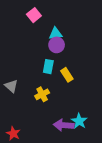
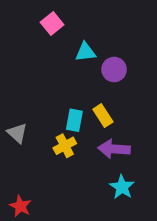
purple circle: (57, 45) -> (114, 70), moved
cyan rectangle: (48, 67) -> (74, 120), moved
purple arrow: (64, 125) -> (114, 149), moved

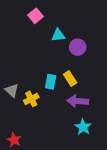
yellow cross: (65, 146) -> (31, 99), moved

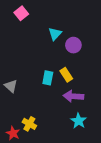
pink square: (36, 16) -> (21, 13), moved
cyan triangle: (58, 35) -> (55, 34), turned -40
yellow cross: (31, 99) -> (29, 124), moved, turned -32

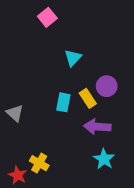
pink square: (21, 13) -> (47, 17), moved
cyan triangle: (55, 34) -> (73, 58), moved
purple circle: (73, 45) -> (107, 86), moved

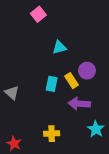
cyan triangle: (73, 58) -> (59, 47), turned 32
cyan star: (104, 159) -> (96, 129), moved
yellow cross: (39, 163) -> (52, 134), moved, turned -32

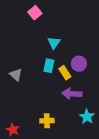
cyan triangle: (59, 47) -> (54, 43), turned -40
cyan rectangle: (52, 84) -> (49, 66), moved
gray triangle: (12, 93) -> (16, 75), moved

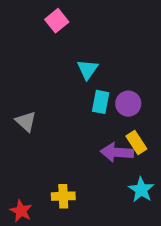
cyan rectangle: (49, 66) -> (101, 102), moved
yellow rectangle: (65, 73) -> (136, 143), moved
yellow cross: (47, 121) -> (63, 196), moved

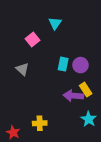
pink square: (57, 21) -> (33, 40), moved
cyan triangle: (88, 69) -> (55, 23), moved
gray triangle: (26, 121) -> (22, 69), moved

